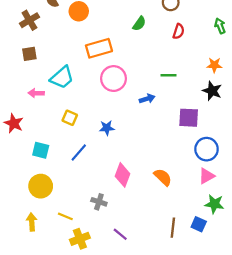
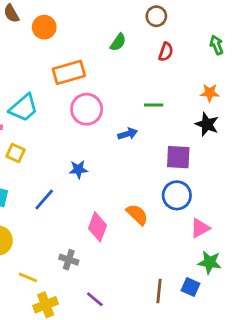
yellow square: (70, 118) -> (15, 153), moved
blue circle: (207, 149) -> (177, 195), moved
orange semicircle: (163, 177) -> (137, 215), moved

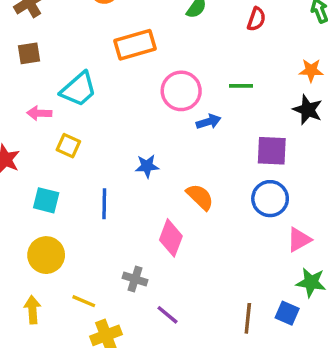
pink circle: (87, 109) -> (181, 91), moved
blue line: (44, 199) -> (104, 204), turned -40
orange semicircle: (137, 215) -> (200, 197), moved
purple line: (95, 299) -> (167, 315), moved

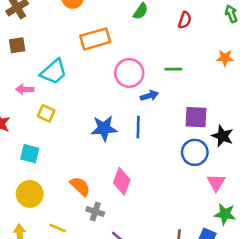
black star: (308, 110) -> (222, 136), moved
blue star: (147, 166) -> (104, 128), size x1.5
orange semicircle: (200, 197) -> (80, 186), moved
blue line: (104, 204) -> (138, 127), moved
pink triangle: (299, 240) -> (216, 183), turned -30

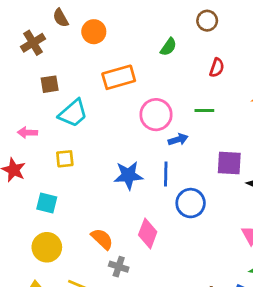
red semicircle: (185, 20) -> (217, 68), moved
brown square: (17, 45) -> (50, 84), moved
pink arrow: (25, 89) -> (27, 133), moved
yellow square: (46, 113) -> (65, 159), turned -30
blue circle: (195, 152) -> (191, 203), moved

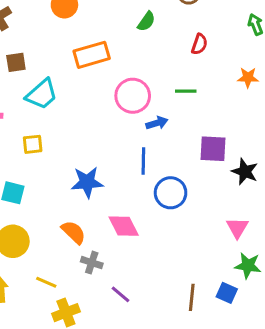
blue star: (128, 175) -> (87, 182), moved
pink diamond: (148, 233) -> (124, 226), turned -48

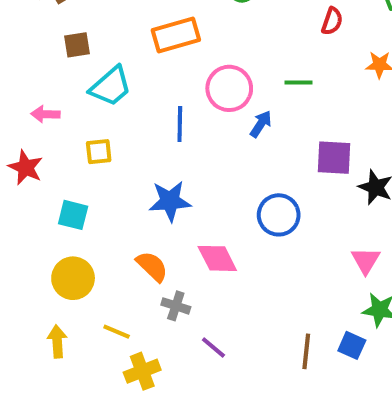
red semicircle: (199, 44) -> (332, 21), moved
blue arrow: (157, 123) -> (261, 124), turned -40
blue line: (143, 161) -> (180, 124), moved

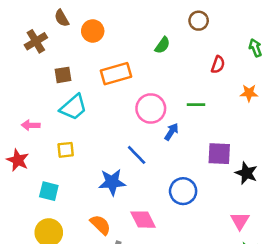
brown square: (77, 45) -> (63, 75), moved
blue line: (180, 124) -> (137, 155), moved, turned -45

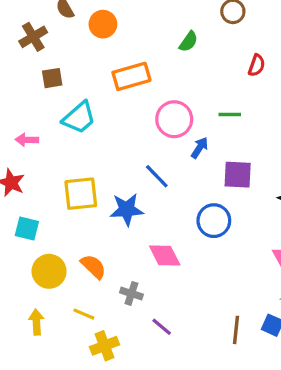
brown square: (63, 75) -> (52, 78), moved
yellow square: (66, 150) -> (81, 194), moved, size x1.6
purple square: (219, 154) -> (238, 175), moved
cyan square: (49, 191) -> (27, 229), moved
orange semicircle: (100, 225) -> (93, 267), moved

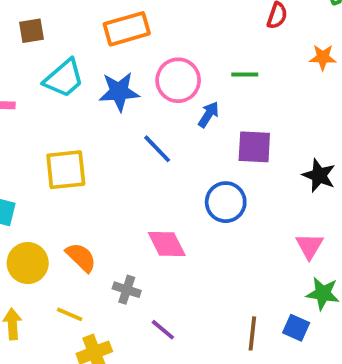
blue star: (127, 210) -> (119, 92), moved

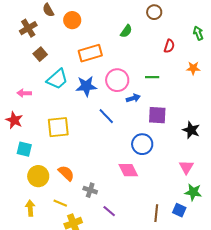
brown square: (31, 31) -> (40, 54), turned -32
blue arrow: (209, 114) -> (133, 98), turned 40
pink diamond: (167, 244) -> (128, 170), moved

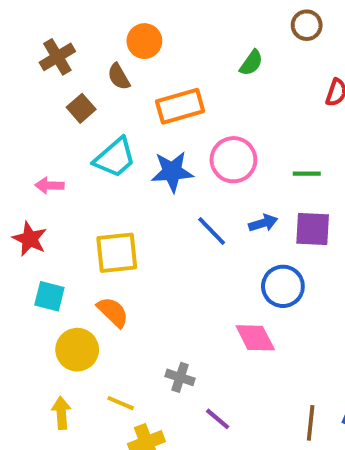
brown semicircle: (48, 10) -> (119, 77), moved
green line: (152, 77) -> (307, 174), moved
blue arrow: (133, 98) -> (263, 223), moved
orange semicircle: (66, 173) -> (113, 312), moved

